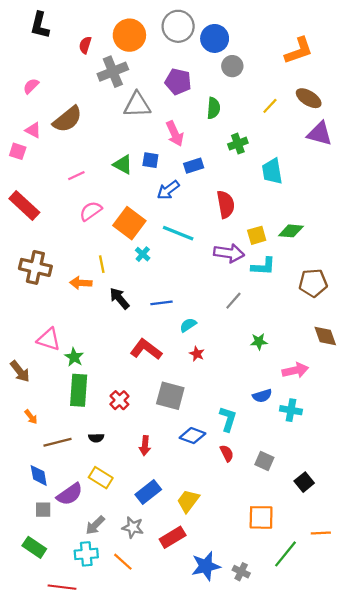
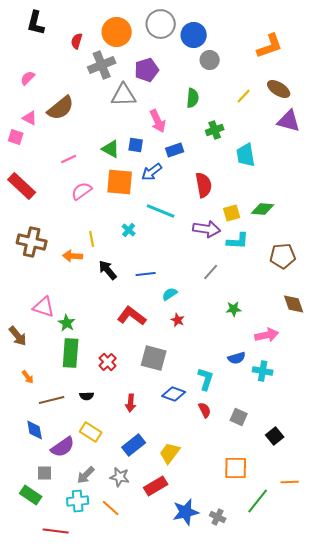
purple pentagon: (178, 82) -> (147, 70), moved, turned -30
orange square: (129, 223) -> (120, 182), moved, turned -32
gray square: (43, 510) -> (45, 473), moved

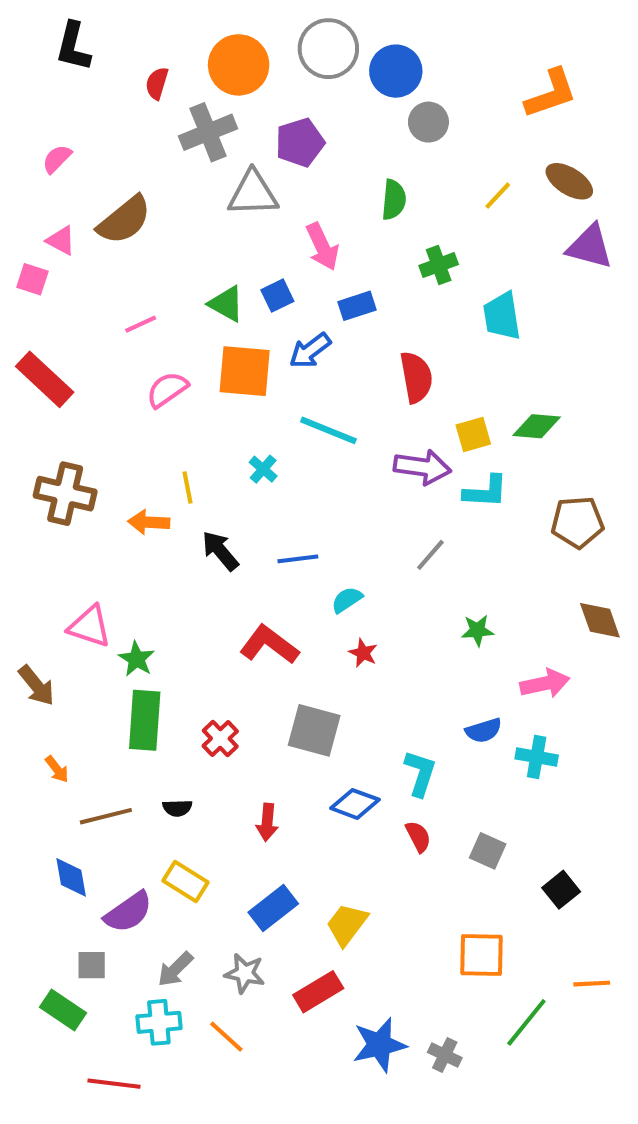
blue square: (136, 145) -> (277, 296), turned -35

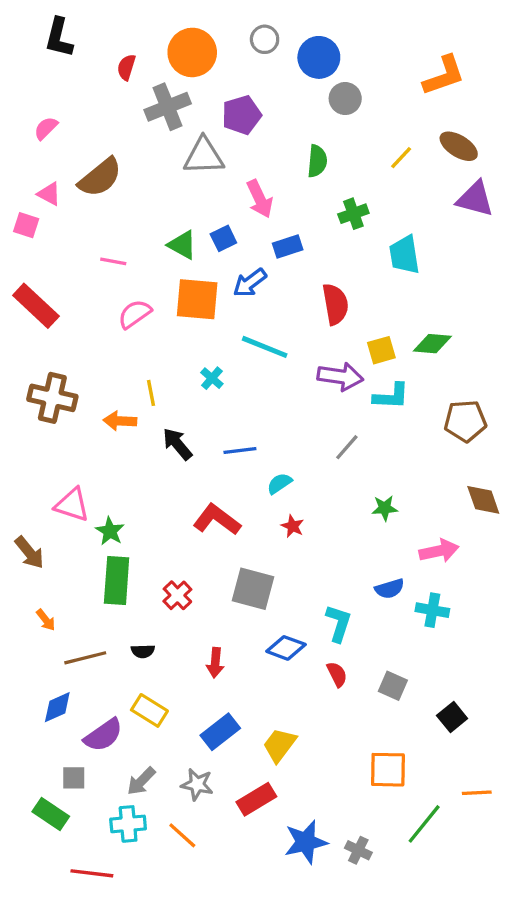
gray circle: (328, 49) -> (265, 39), size x0.6
pink line: (141, 324) -> (113, 261), turned 35
blue diamond: (71, 877) -> (57, 707), turned 76

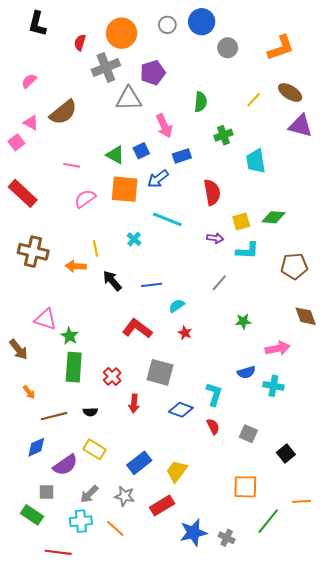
blue circle: (319, 57) -> (202, 22), moved
gray circle: (345, 99) -> (228, 48), moved
pink square: (26, 225) -> (16, 142), turned 35
purple arrow: (340, 377) -> (215, 238), size x0.6
red arrow: (215, 663) -> (134, 404), moved

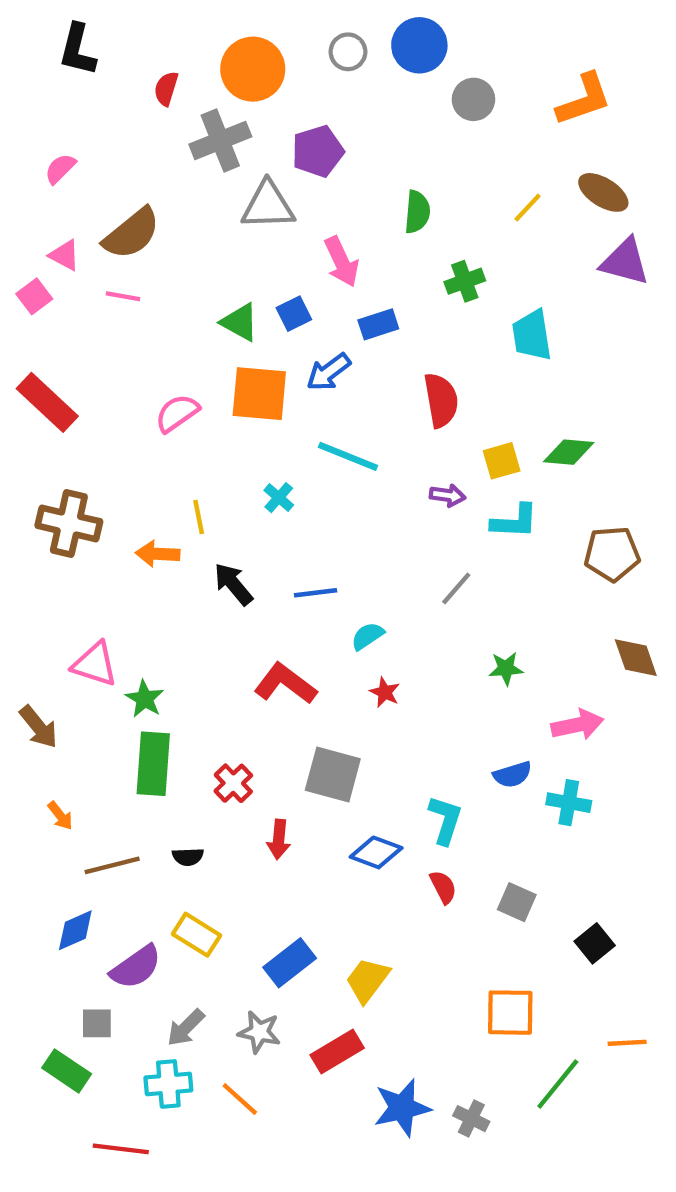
pink line: (72, 165) -> (123, 296), moved

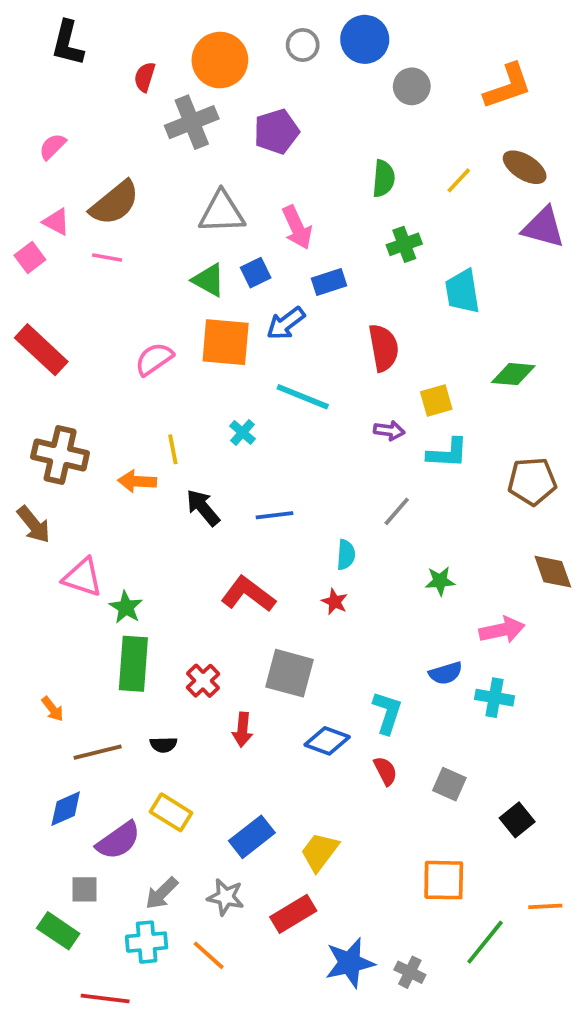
gray triangle: (268, 205) -> (222, 212), moved
green semicircle: (417, 212) -> (384, 179), moved
green diamond: (569, 452) -> (513, 374), moved
cyan semicircle: (367, 636) -> (346, 555), moved, turned 128
brown arrow: (39, 727) -> (34, 525), moved

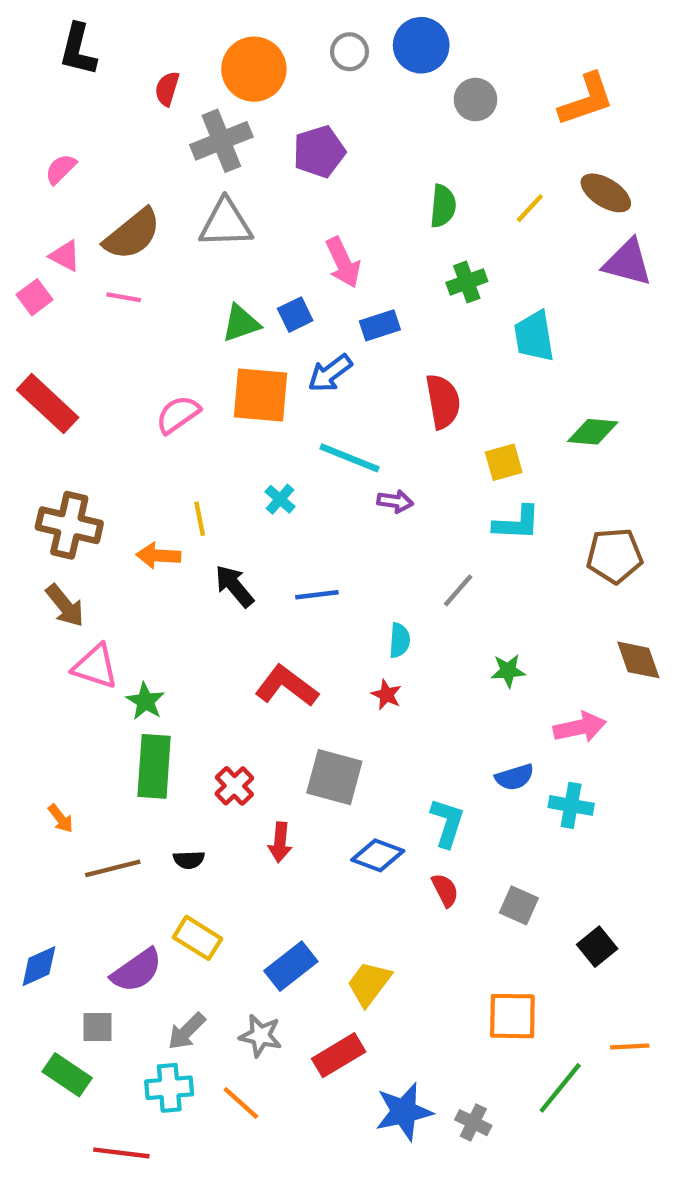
gray triangle: (222, 212) -> (226, 223), moved
green triangle: (209, 280) -> (241, 323), turned -48
purple arrow: (389, 431) -> (395, 501), moved
brown arrow: (34, 525) -> (65, 606), moved
blue diamond: (66, 809) -> (39, 966), moved

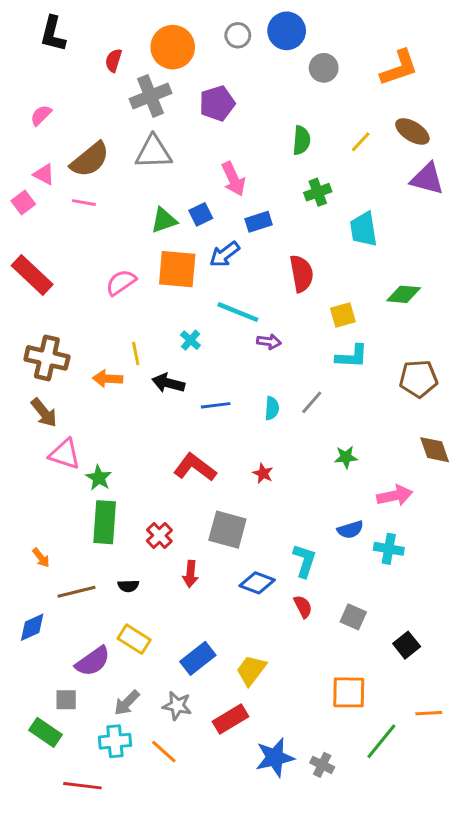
black arrow: (234, 586) -> (168, 383), moved, turned -36
cyan semicircle: (399, 640) -> (272, 408), moved
blue diamond: (39, 966) -> (32, 627), moved

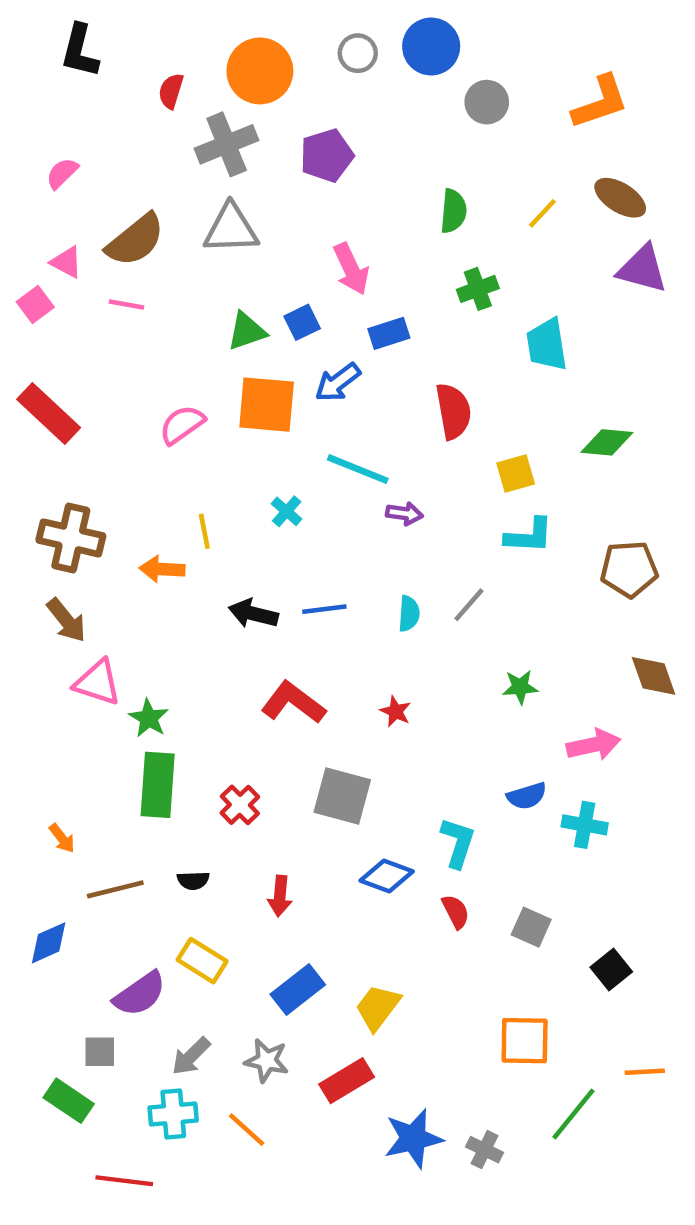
black arrow: (168, 383) -> (253, 614), moved
red arrow: (190, 574) -> (280, 896), moved

